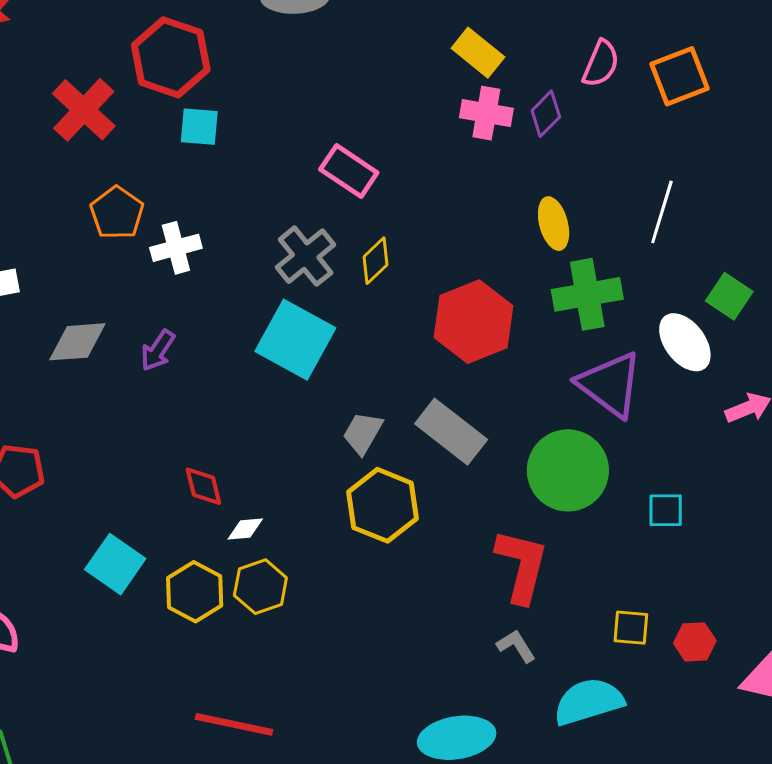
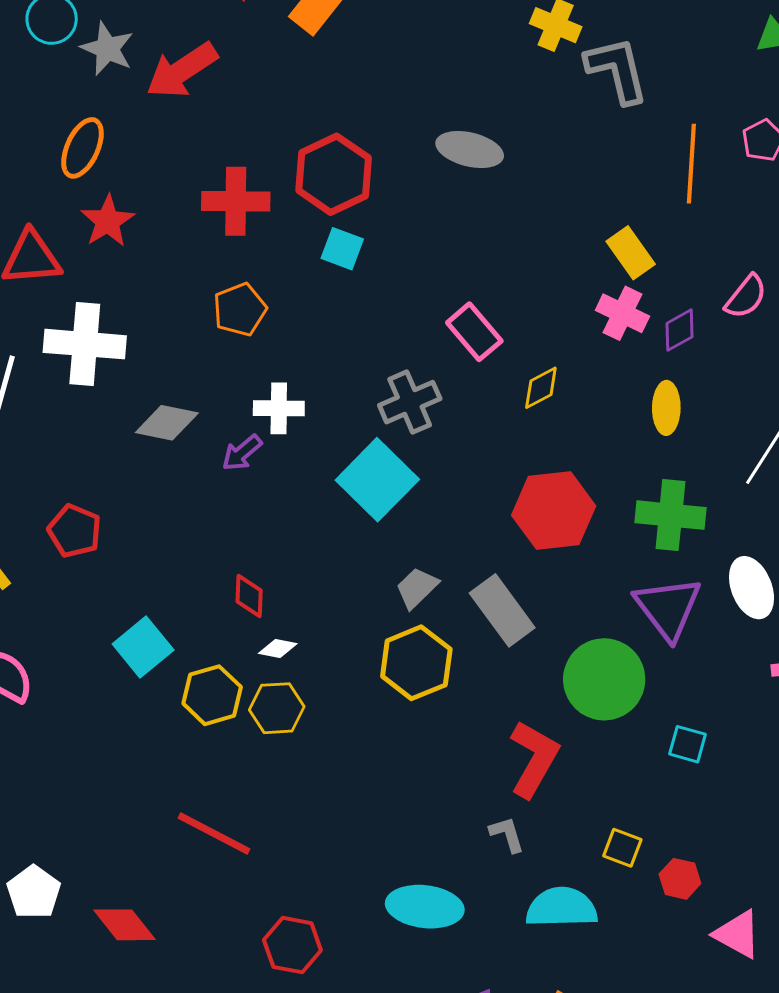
red cross: (84, 110) -> (236, 201), turned 32
yellow ellipse: (554, 224) -> (666, 408), moved
white cross: (176, 248) -> (279, 408), moved
yellow diamond: (375, 261) -> (541, 388), moved

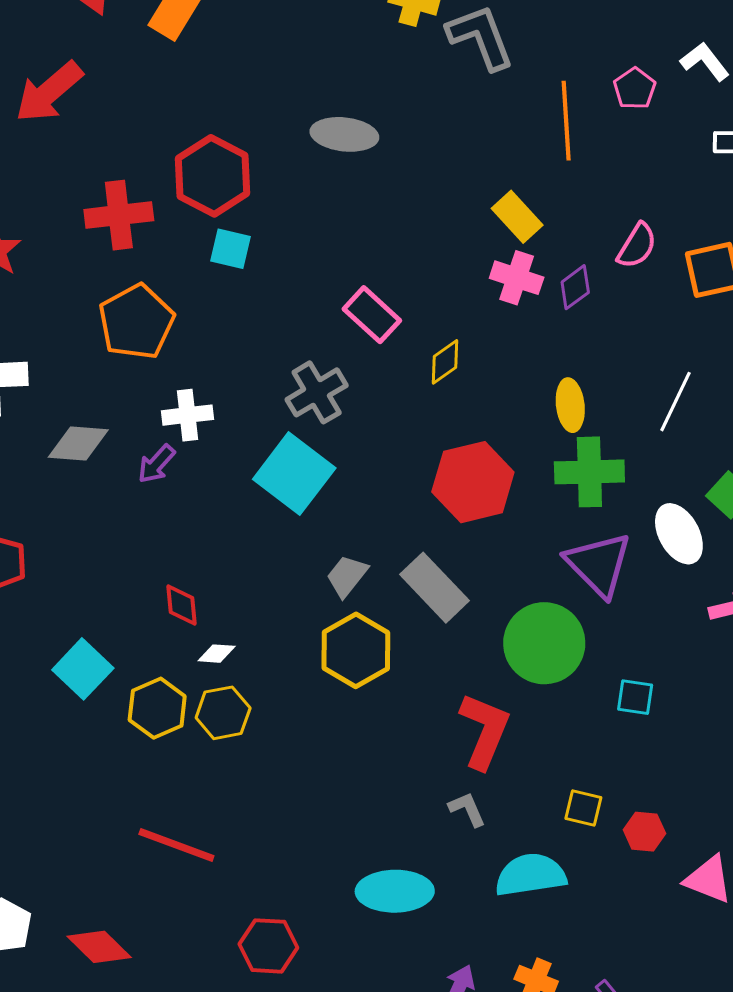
orange pentagon: (240, 309) -> (136, 322), size x1.4
yellow ellipse: (666, 408) -> (570, 405), moved

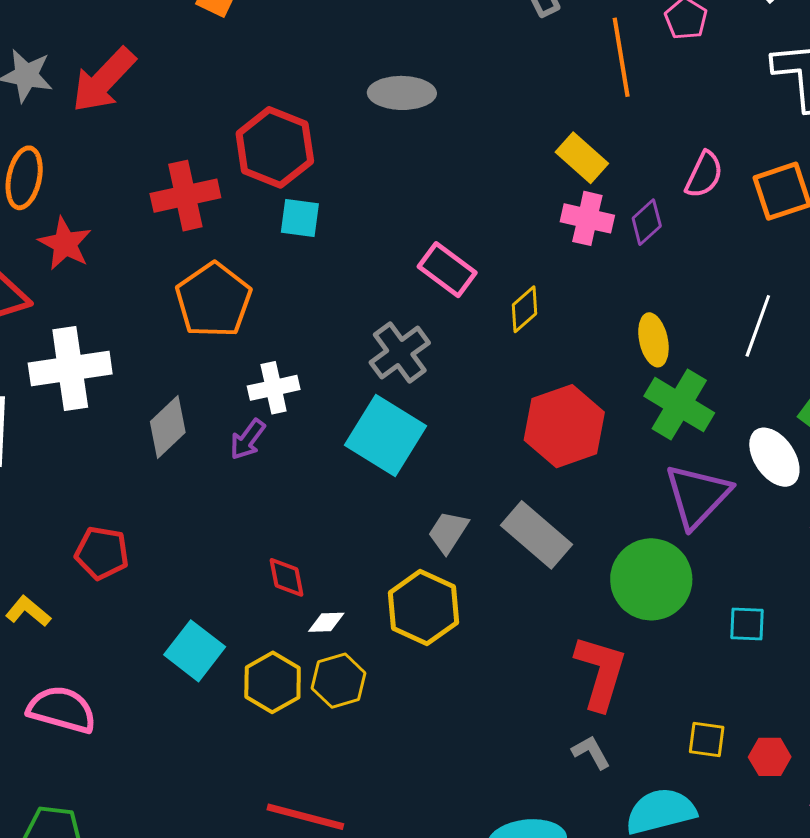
gray diamond: (78, 444) -> (168, 427), turned -42
green cross: (589, 472) -> (679, 405), turned 38
purple triangle: (599, 564) -> (698, 496), turned 34
yellow hexagon: (356, 650) -> (424, 608), moved

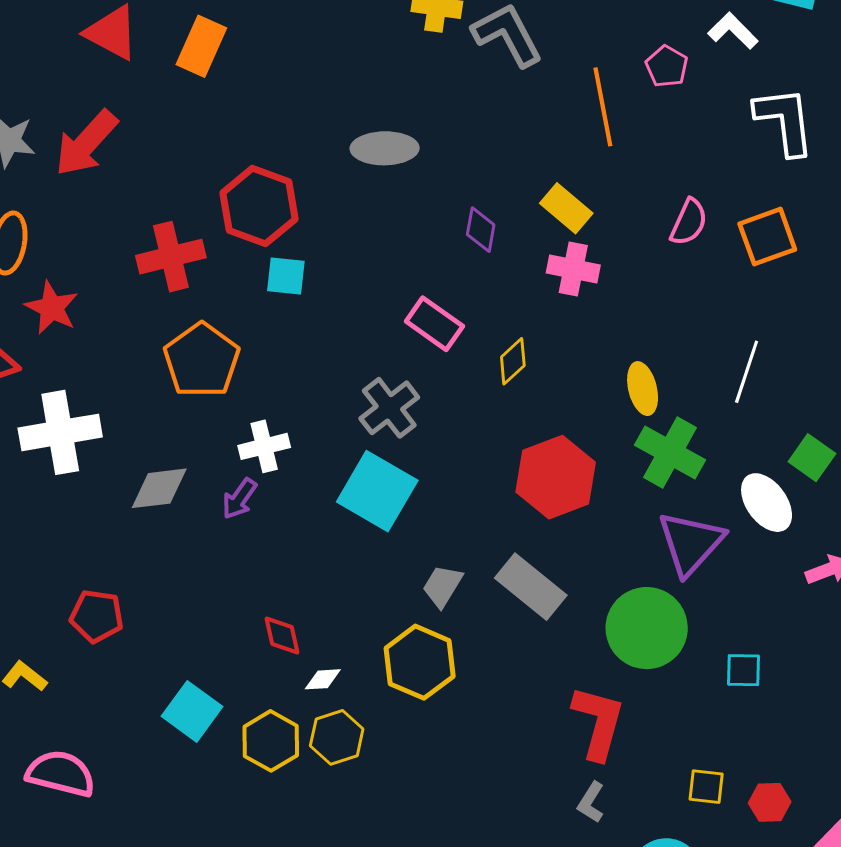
purple diamond: (647, 222) -> (481, 230), moved, turned -36
gray diamond: (168, 427) -> (159, 488), turned 38
gray L-shape: (591, 752) -> (591, 802), turned -117

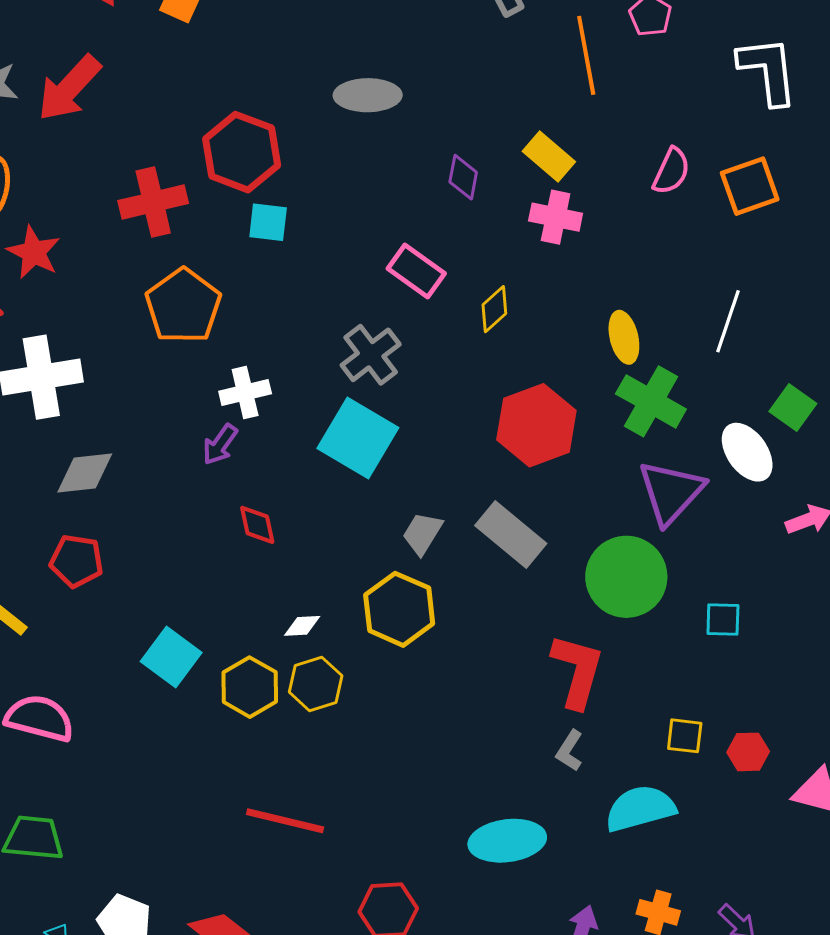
gray diamond: (159, 488) -> (85, 473), moved
red diamond: (282, 636) -> (257, 525), moved

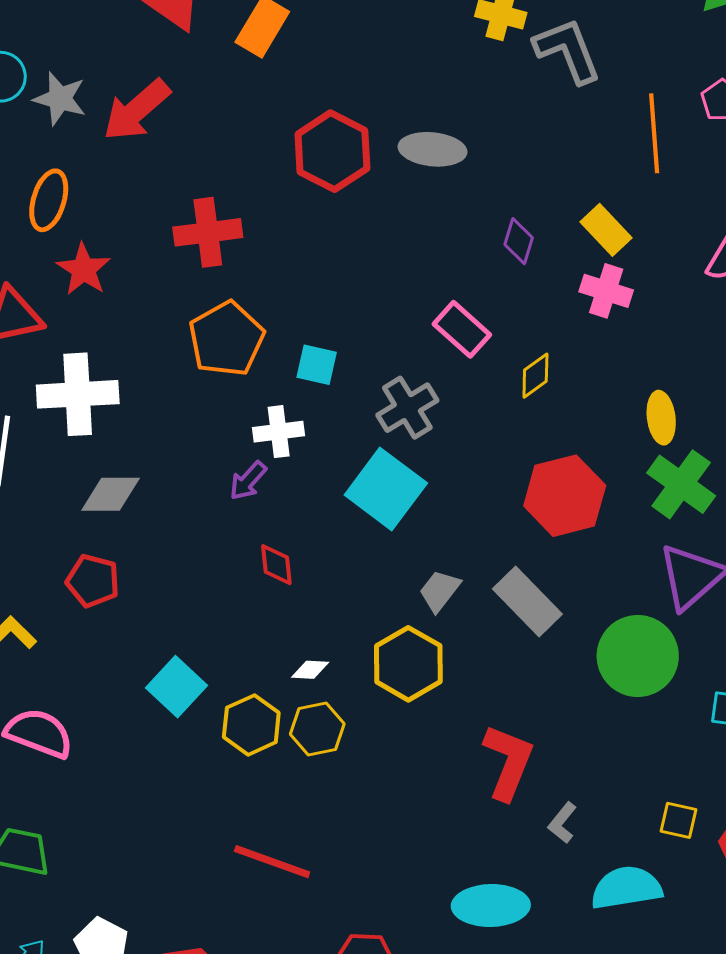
red hexagon: (242, 152) -> (332, 151), moved
cyan square: (268, 222) -> (317, 365), moved
red L-shape: (577, 671) -> (508, 762), moved

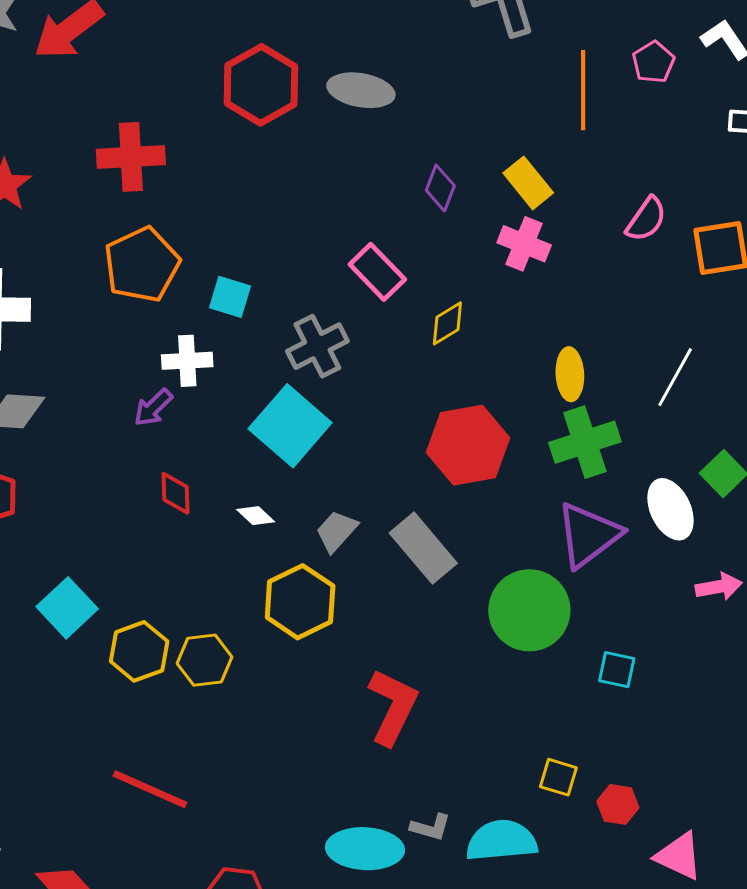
green cross: (681, 484) -> (585, 442), turned 32
white diamond: (310, 670) -> (256, 516), moved, turned 36
gray L-shape: (562, 823) -> (431, 827), moved, turned -117

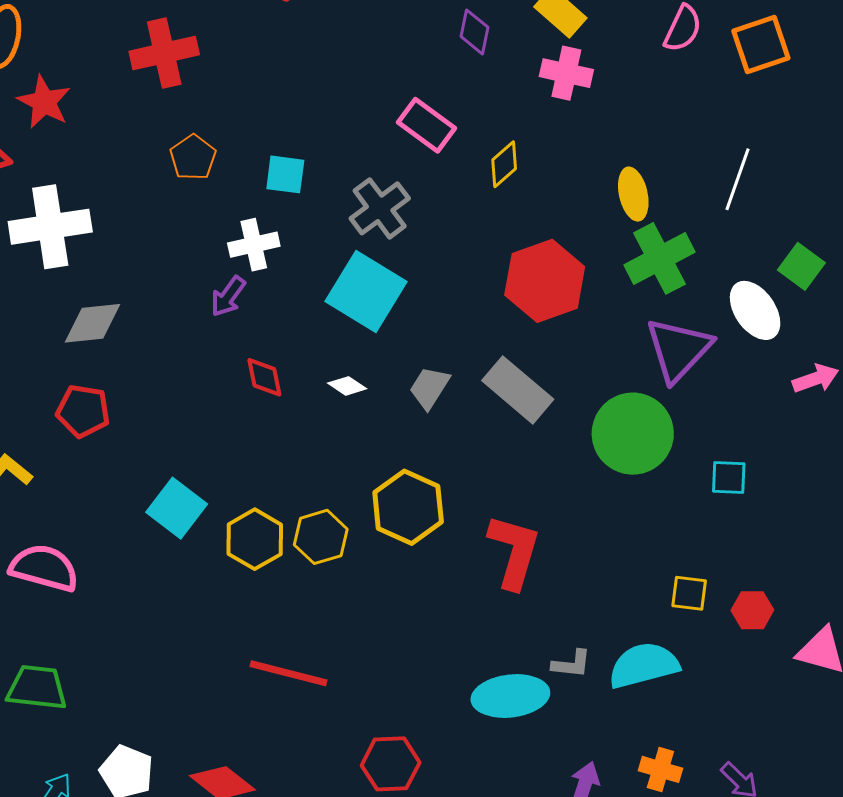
orange pentagon: (142, 265) -> (193, 157), size x0.6
yellow hexagon: (300, 602) -> (408, 507), moved

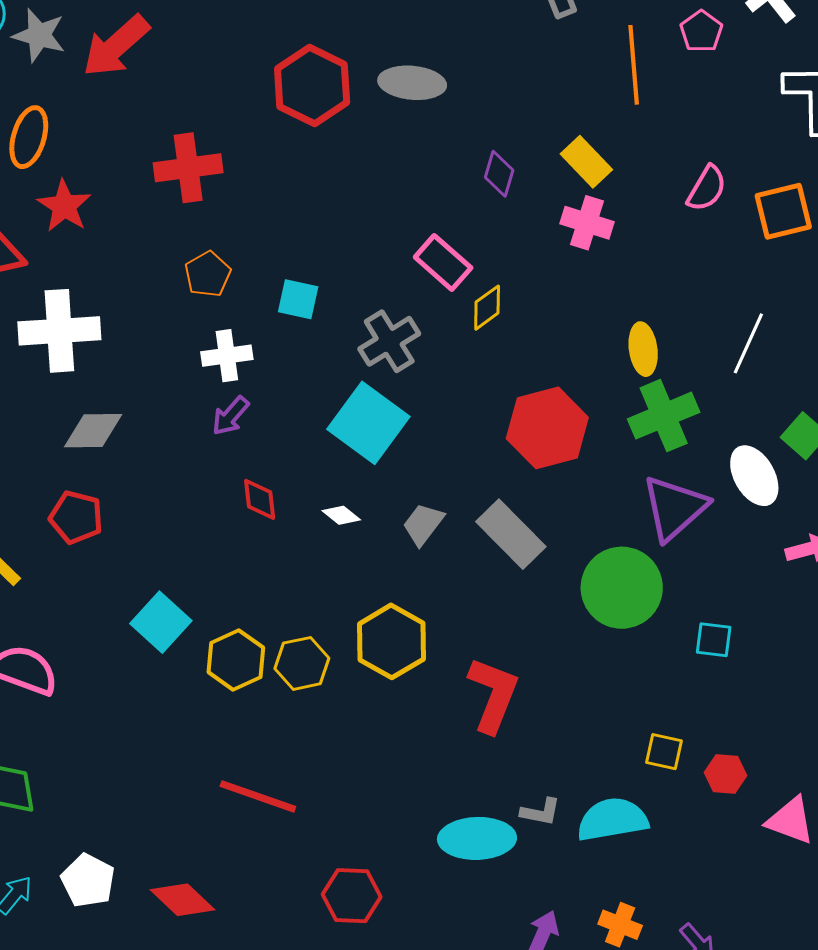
yellow diamond: (504, 164) -> (487, 308), moved
white cross: (254, 245) -> (227, 356), moved

